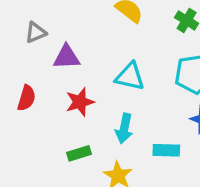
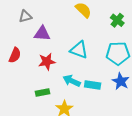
cyan arrow: (124, 128) -> (72, 81), turned 96
cyan rectangle: (166, 150) -> (93, 85), moved

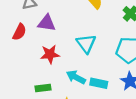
cyan triangle: (79, 50) -> (86, 44), turned 30
red semicircle: (15, 55) -> (19, 32), moved

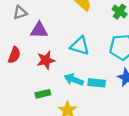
red semicircle: (19, 32) -> (14, 55), moved
cyan triangle: (86, 44) -> (80, 46), turned -30

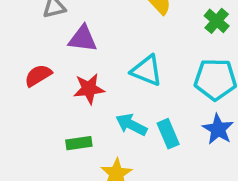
red semicircle: (14, 55) -> (38, 75), turned -147
cyan rectangle: (97, 83) -> (168, 134), turned 56

